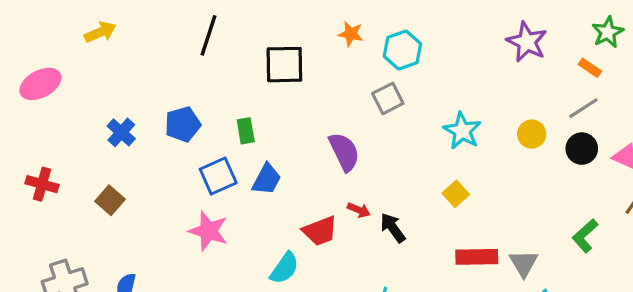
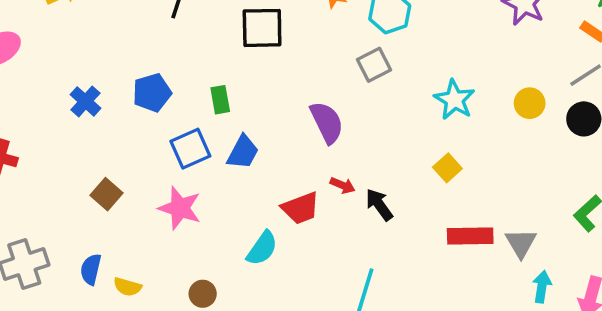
brown square: (110, 200) -> (106, 194), moved

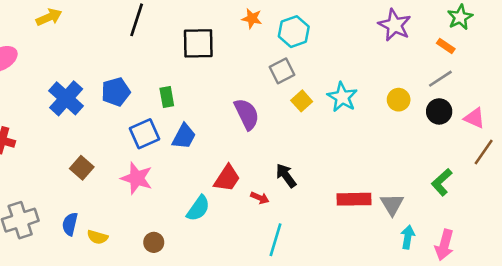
blue cross: (85, 101) -> (66, 98), size x1.5
yellow square: (447, 168) -> (302, 101), moved
red arrow: (343, 185) -> (260, 198), moved
red trapezoid: (301, 208) -> (227, 178), turned -36

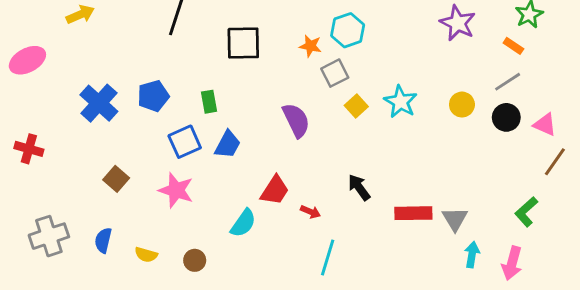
orange star: (252, 19) -> (310, 46), moved
black arrow: (286, 176) -> (359, 187), moved
green L-shape: (442, 182) -> (526, 212), moved
yellow semicircle: (97, 237) -> (146, 255), moved

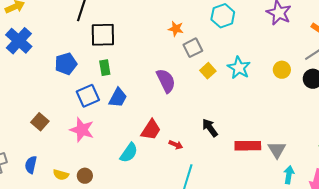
cyan hexagon: (348, 30) -> (223, 16), moved
black square: (243, 43) -> (103, 35), moved
blue cross: (99, 103) -> (19, 41), moved
brown circle: (195, 260) -> (85, 176), moved

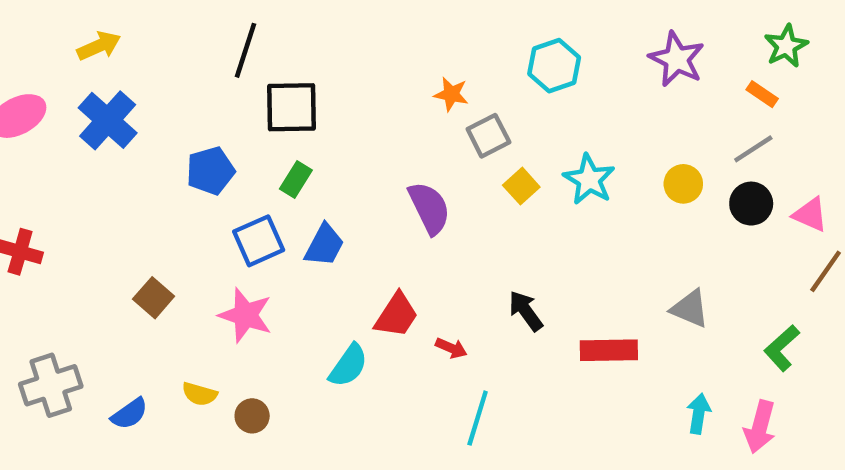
green rectangle: (105, 68) -> (296, 179), turned 42
gray triangle: (277, 150) -> (690, 309), moved, turned -36
blue semicircle: (31, 165) -> (129, 414), moved, turned -138
yellow semicircle: (61, 175) -> (200, 394), moved

